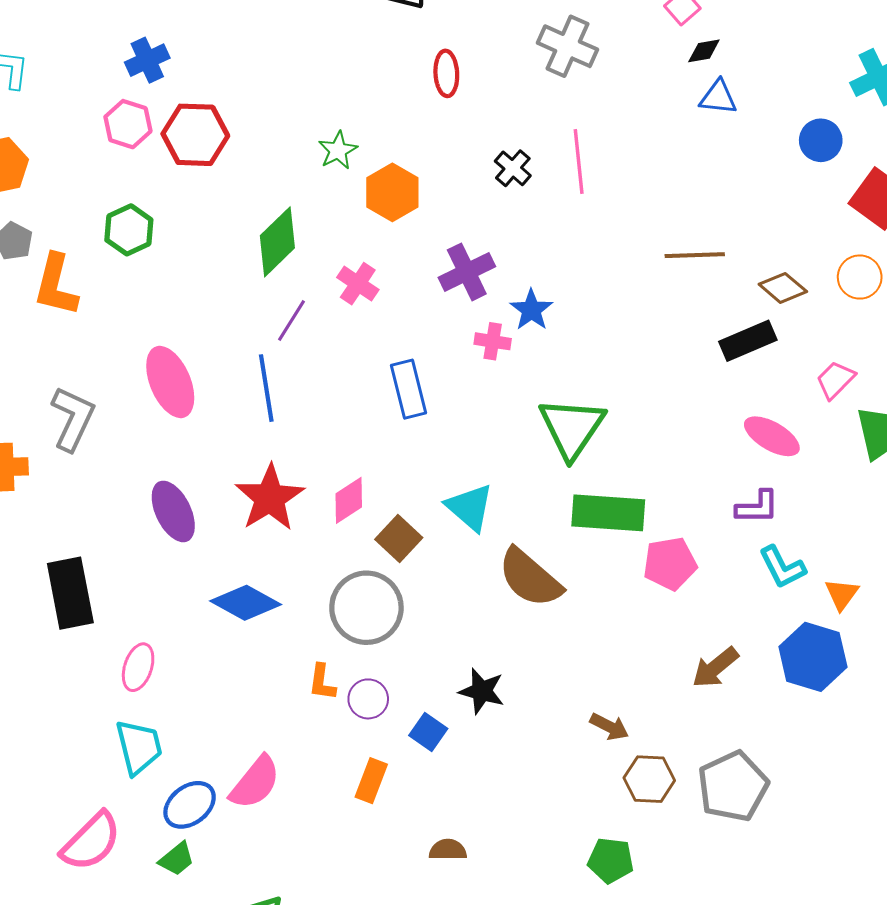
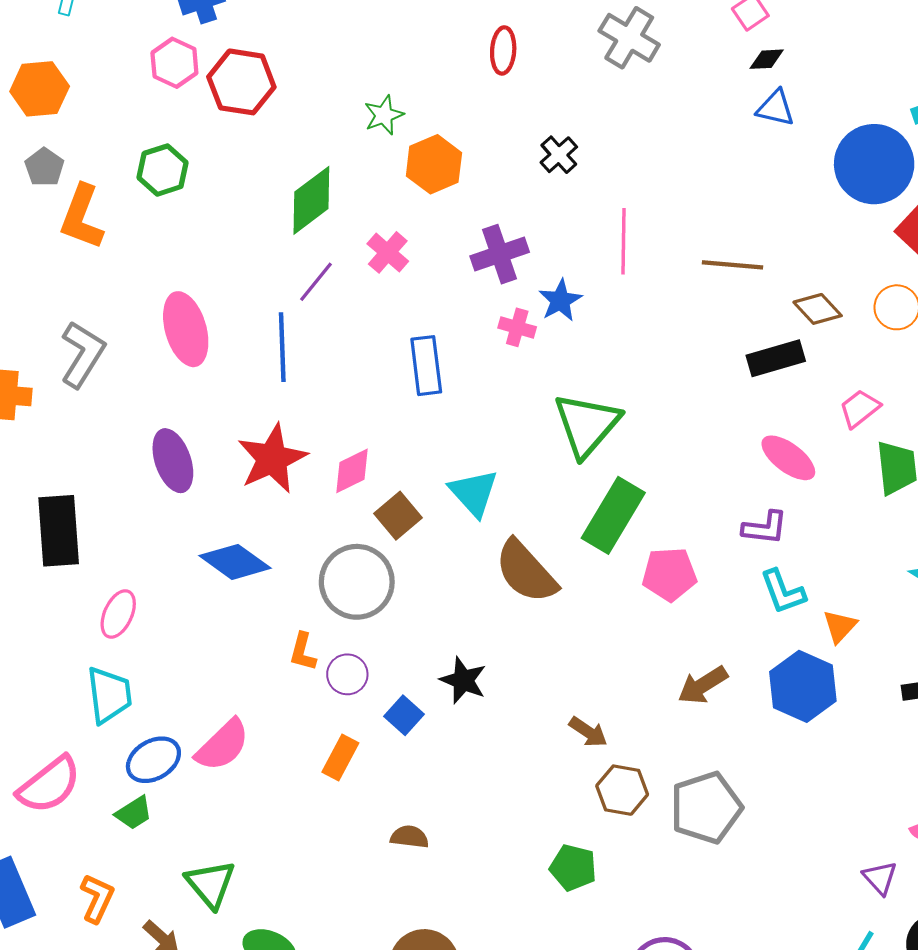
blue circle: (821, 140) -> (874, 164), size x1.8
pink line: (579, 161) -> (623, 241), moved
green rectangle: (608, 513) -> (613, 515), turned -70

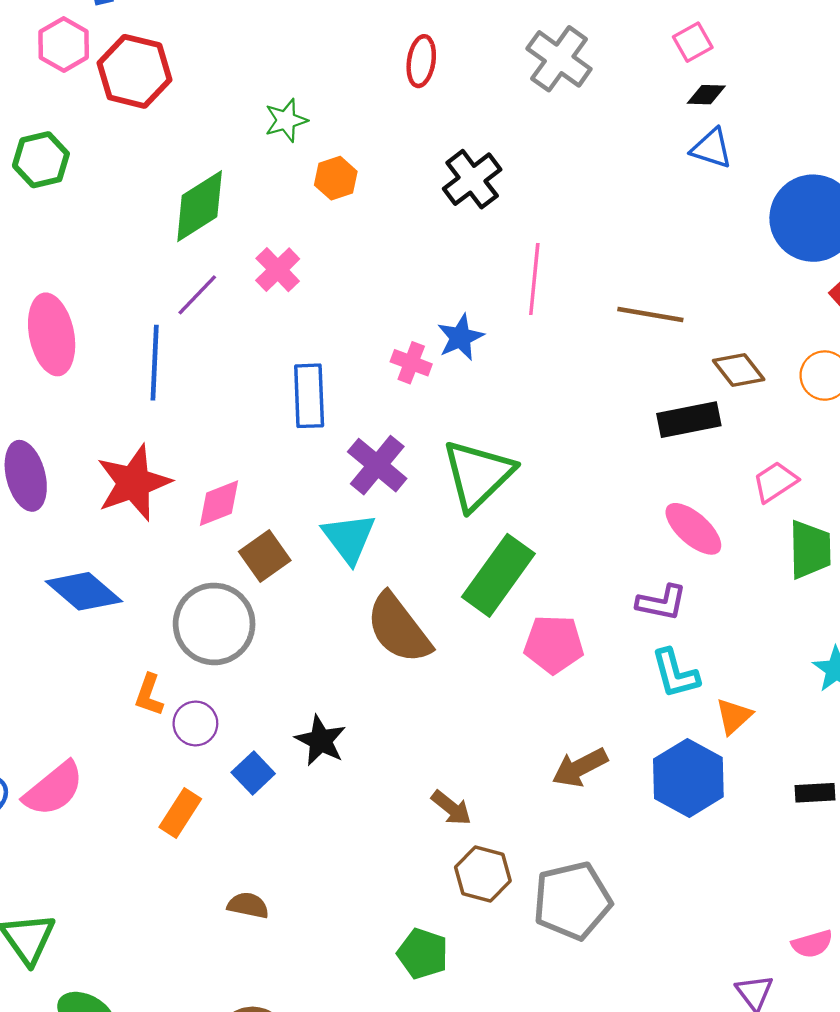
black cross: (559, 155) -> (472, 179), size x1.4
orange hexagon: (434, 164) -> (336, 178), size x0.7
purple cross: (500, 254) -> (377, 465), moved, turned -36

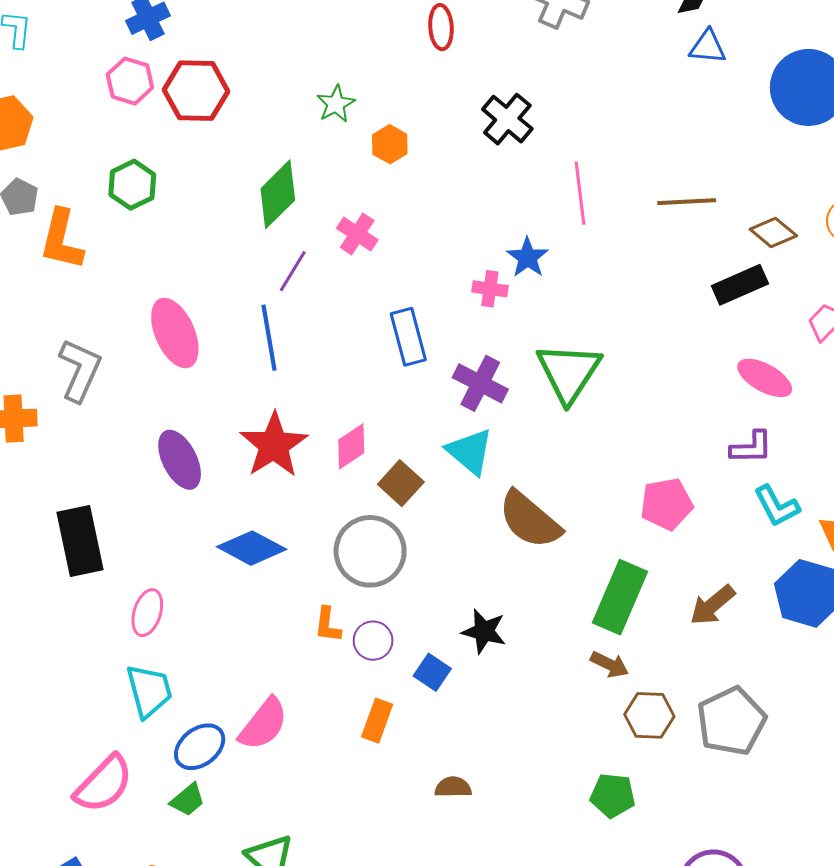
green rectangle: (498, 575) -> (620, 597), moved

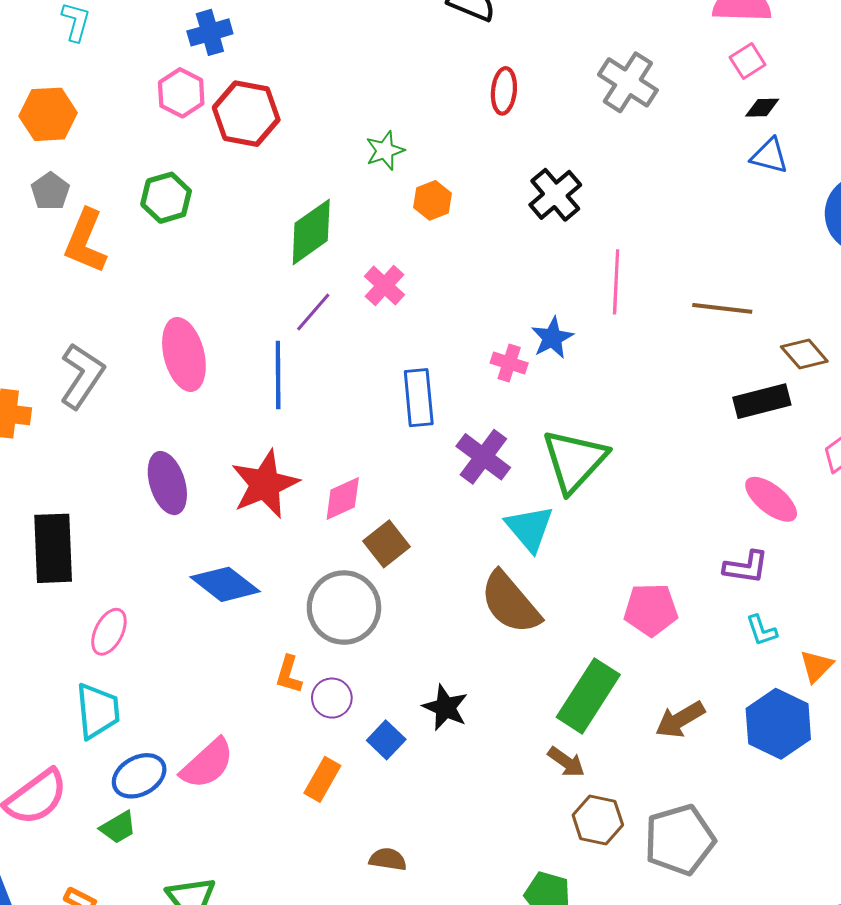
cyan triangle: (470, 452) -> (530, 528), moved
cyan L-shape: (777, 506) -> (762, 630), size x0.7

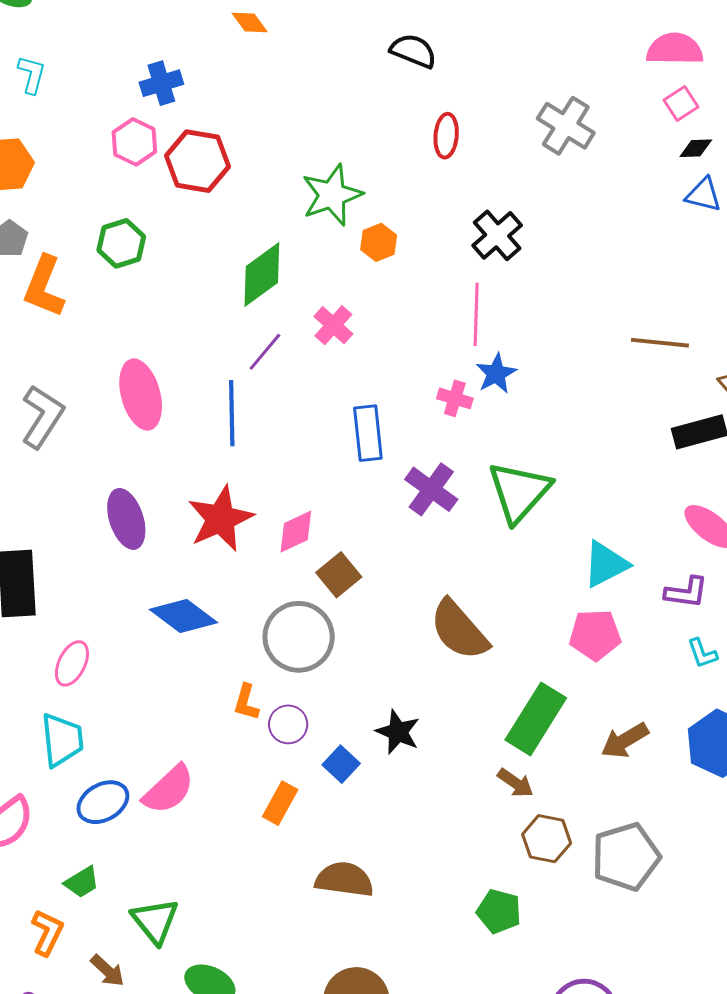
green star: (385, 151) -> (332, 195), size x1.6
pink line: (616, 282) -> (476, 314), moved
cyan triangle: (530, 528) -> (606, 564), moved, turned 44
green trapezoid: (118, 827) -> (82, 882), moved
brown semicircle: (388, 859) -> (344, 879), size x1.6

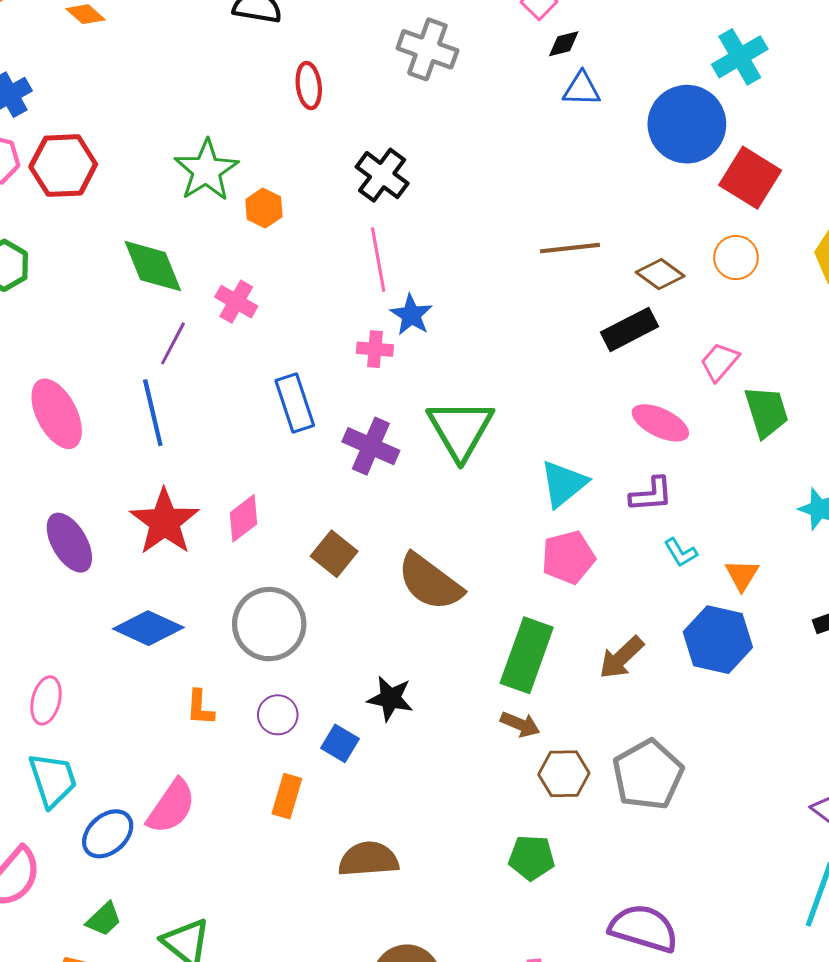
green diamond: (262, 275) -> (153, 266), turned -64
brown square: (339, 575) -> (334, 554), moved
orange L-shape: (246, 702) -> (200, 708), moved

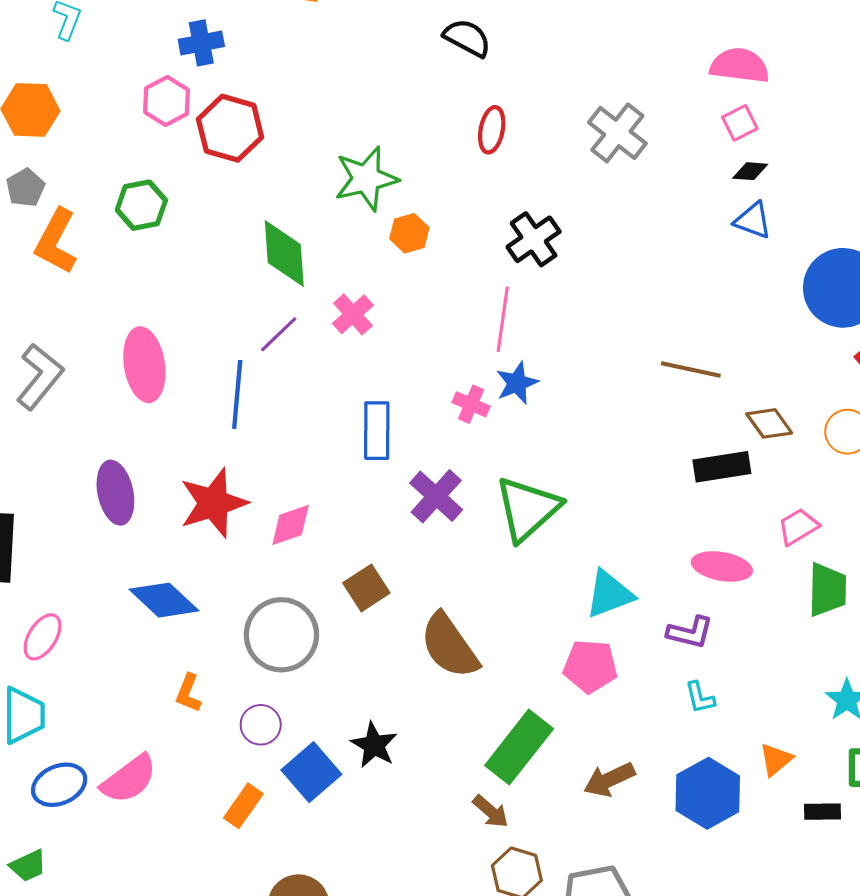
pink ellipse: (660, 423) -> (722, 566), turned -34
orange triangle: (742, 575) -> (776, 760), moved
blue square: (340, 743) -> (311, 772), size x1.5

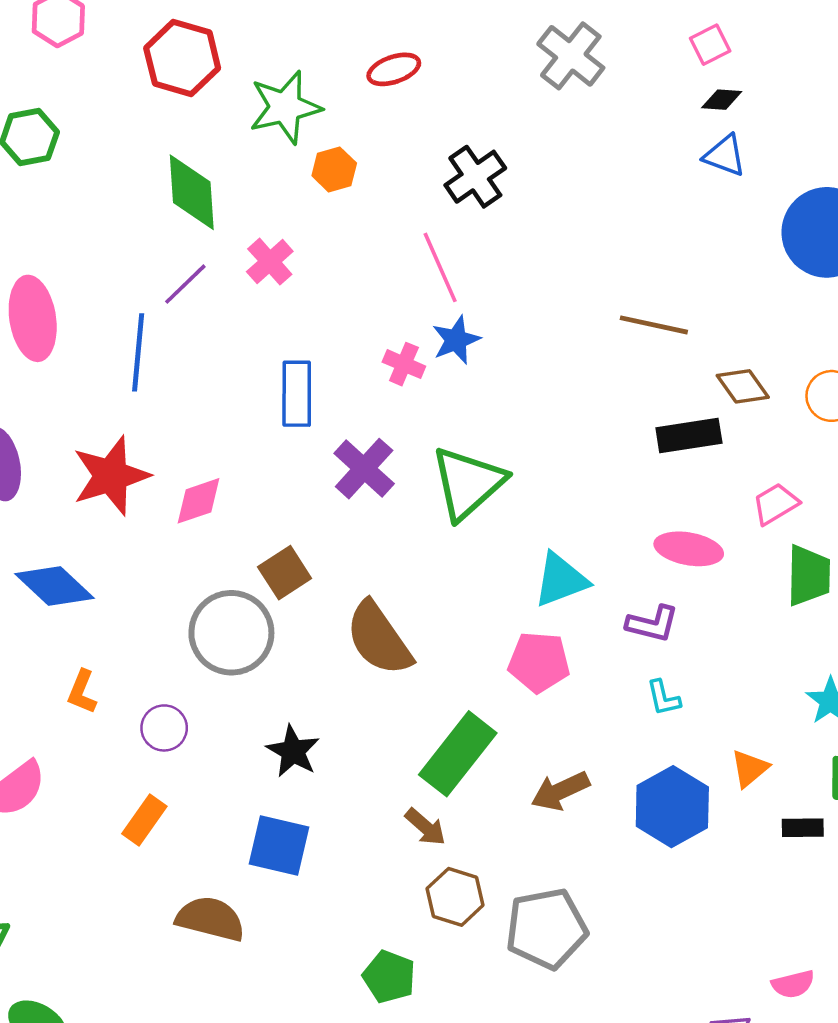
red hexagon: (230, 128) -> (182, 58), moved
red ellipse: (492, 130) -> (394, 69), moved, turned 60
pink line: (503, 319) -> (440, 267), turned -32
gray circle: (281, 635) -> (231, 633), moved
blue square: (311, 772) -> (279, 845), moved, turned -36

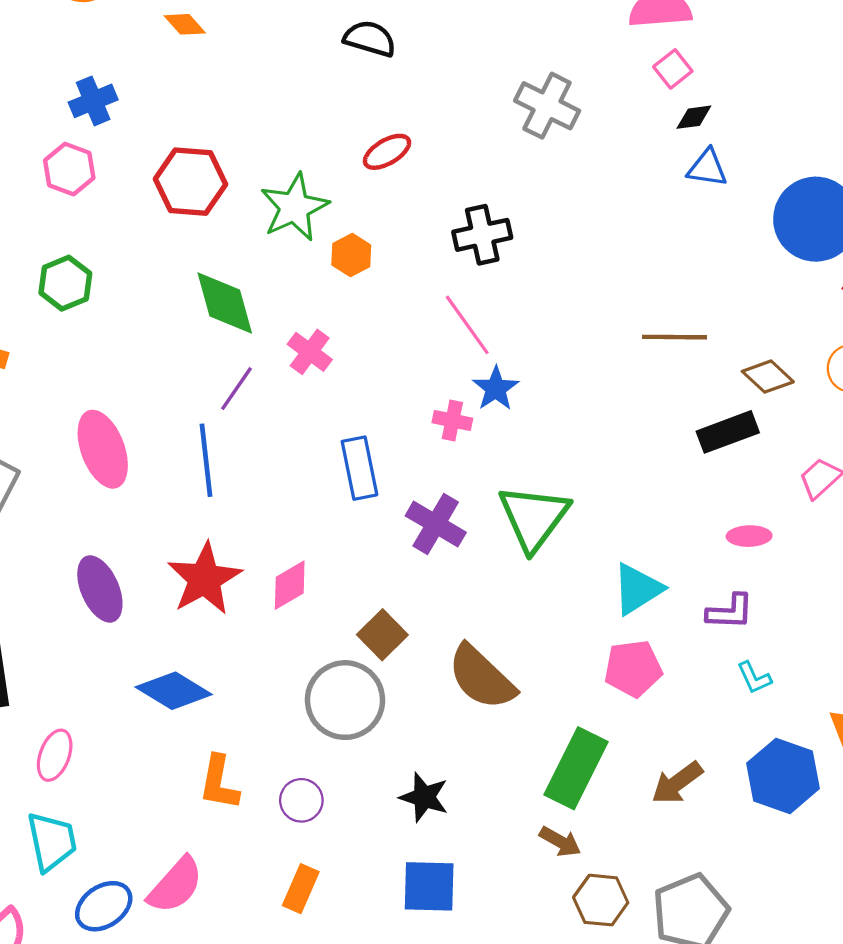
black cross: (475, 177) -> (482, 235), turned 34
pink ellipse: (689, 549) -> (749, 536), size x0.7
orange L-shape: (82, 692) -> (219, 783), size x1.4

